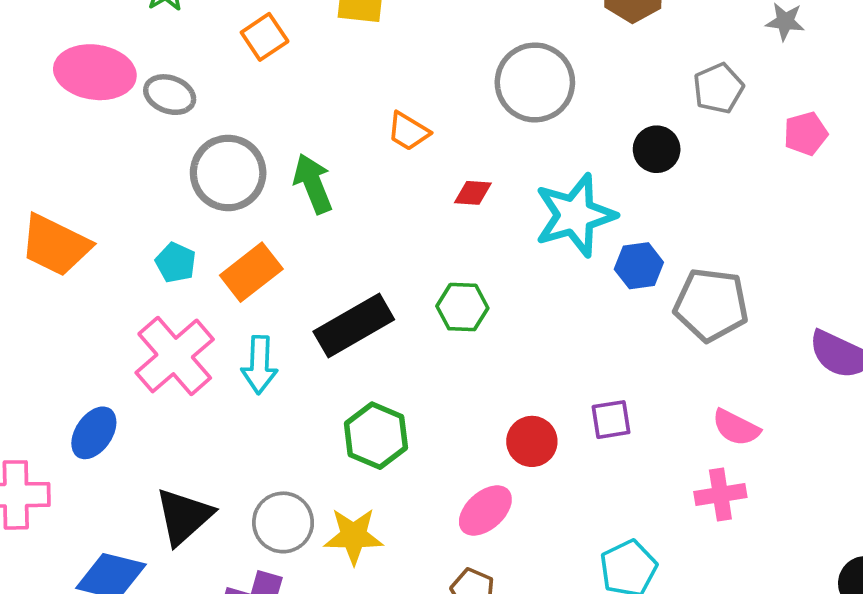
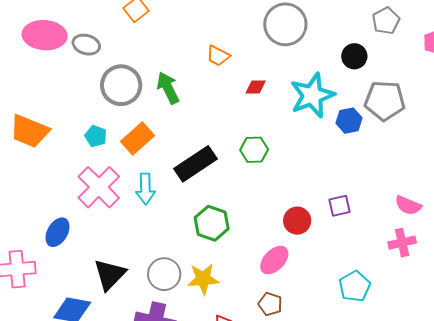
gray pentagon: (711, 305) -> (385, 101), moved

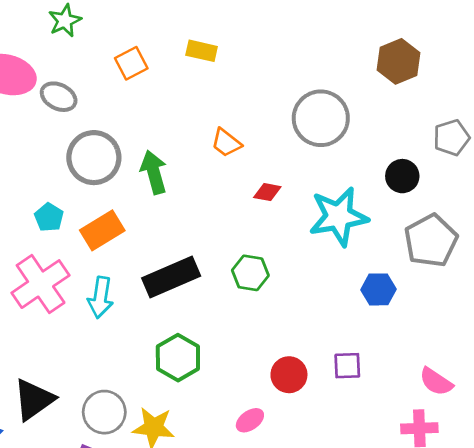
gray pentagon: (385, 101) -> (431, 241), turned 30
blue hexagon: (349, 121) -> (379, 289), moved
pink ellipse: (274, 260) -> (250, 420), size x0.7

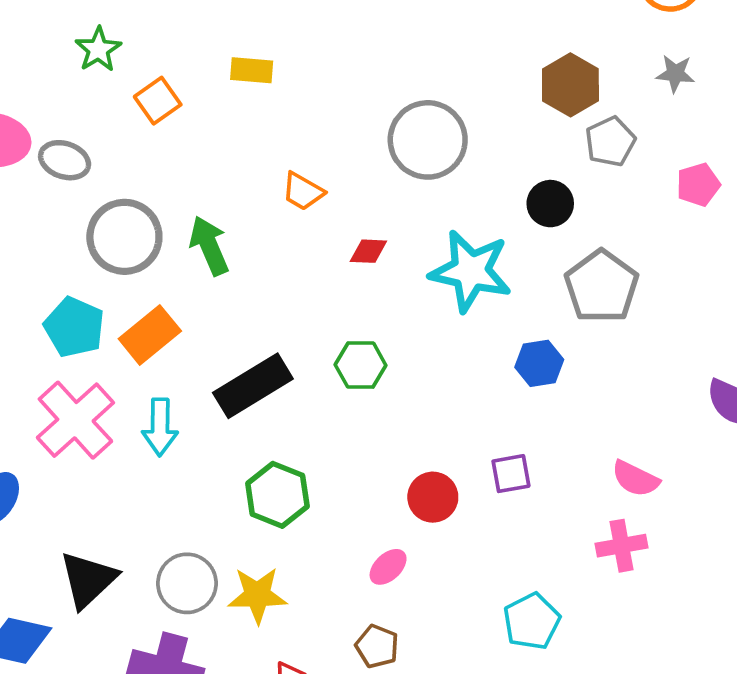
green star: (65, 21) -> (98, 49), moved
brown hexagon: (398, 61) -> (570, 85), moved
cyan star: (339, 216) -> (471, 271), turned 30
cyan pentagon: (49, 217) -> (74, 327), size x1.5

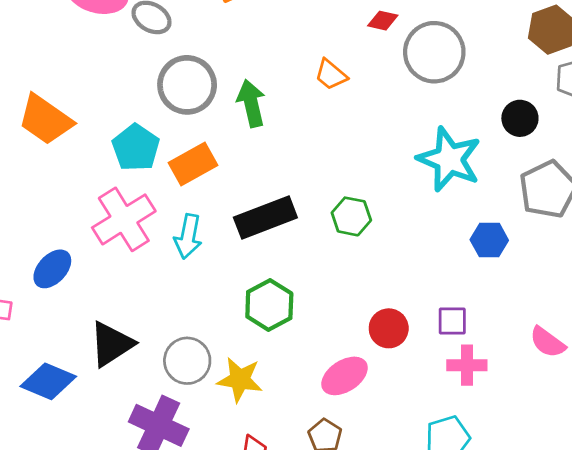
red diamond: (368, 251) -> (383, 21), moved
pink cross: (622, 546) -> (467, 365), moved
pink ellipse: (388, 567) -> (345, 376), size x1.5

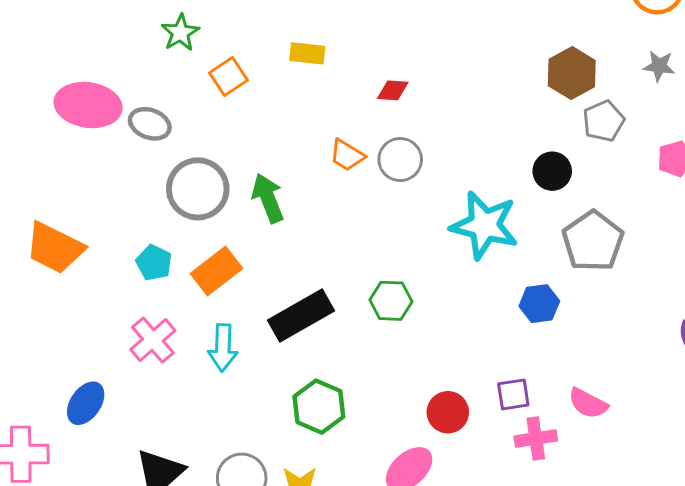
gray circle: (434, 52) -> (400, 160), moved, size x0.7
cyan pentagon: (136, 148) -> (154, 263), size x0.7
pink cross: (124, 219) -> (153, 340), size x0.7
pink semicircle: (548, 342) -> (588, 403), moved

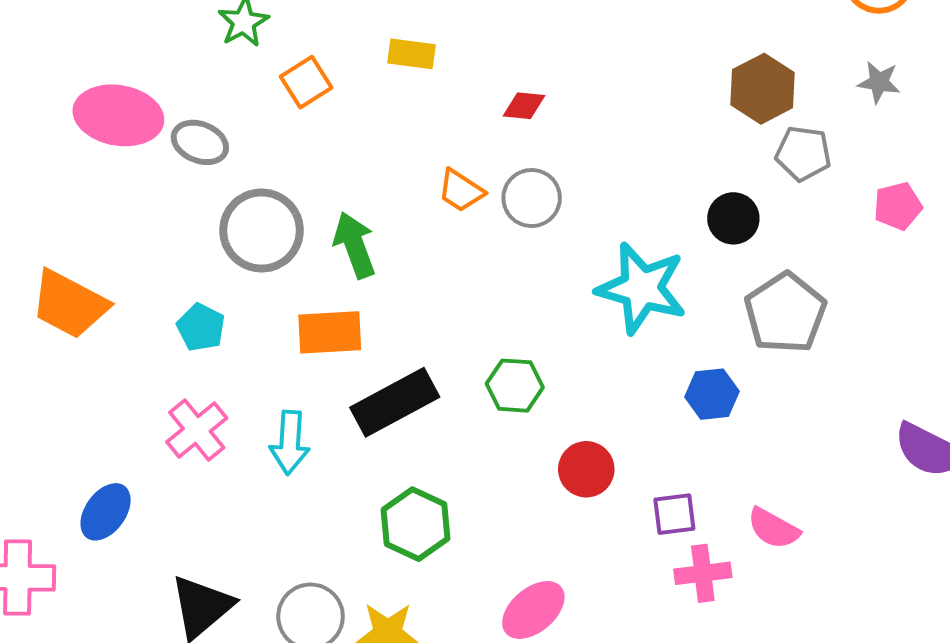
gray pentagon: (604, 121) -> (803, 153), turned 30
orange rectangle: (217, 271) -> (330, 332), moved, turned 33
red circle: (448, 412) -> (586, 469), moved

